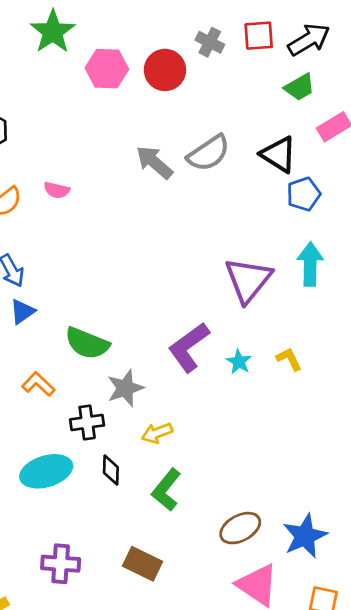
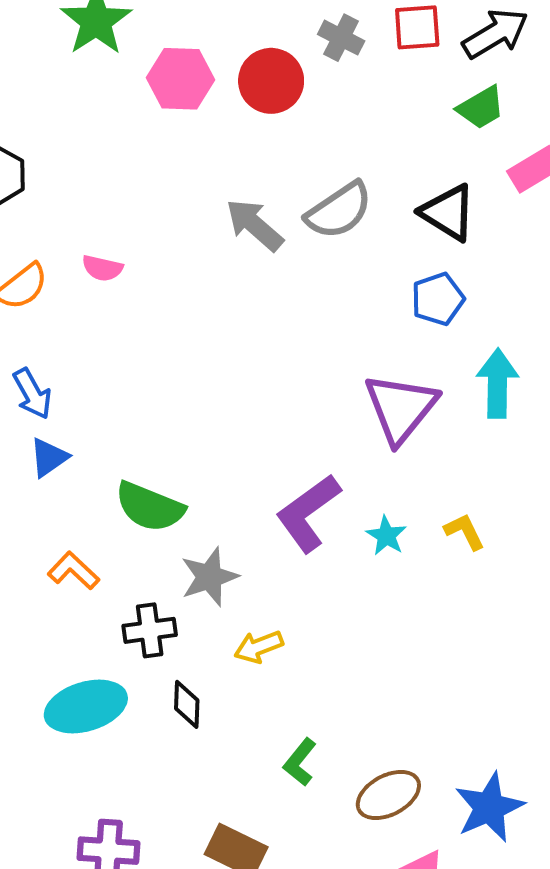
blue pentagon: (304, 194) -> (438, 299), moved
green L-shape: (166, 490) -> (300, 762), moved, size x0.7

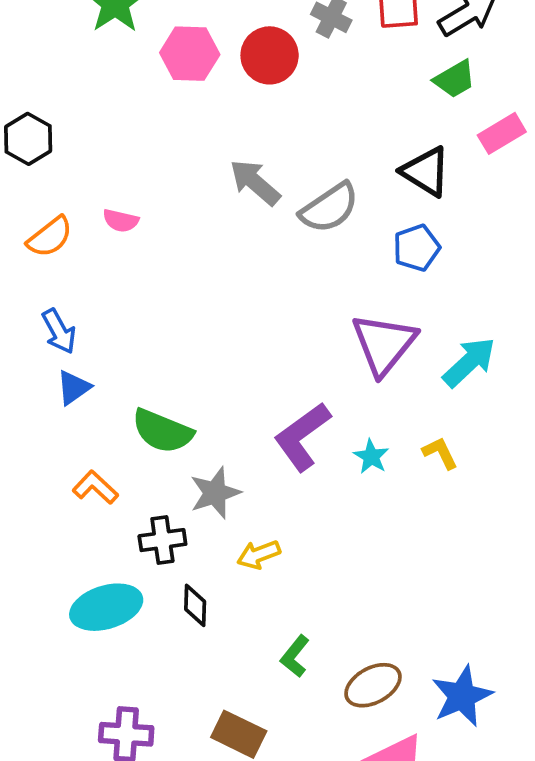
gray semicircle: (339, 210) -> (329, 208), moved
cyan arrow: (497, 383) -> (469, 362), moved, turned 46

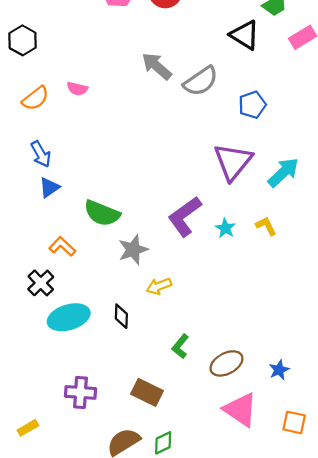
black triangle: (426, 172) -> (245, 35), moved
black cross: (162, 540) -> (41, 283), moved, turned -36
blue star: (462, 696) -> (279, 370), size x0.6

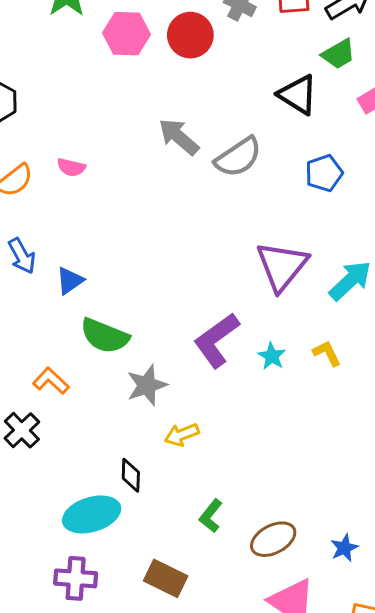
blue pentagon: (252, 105) -> (324, 173), moved
blue triangle: (49, 187) -> (70, 281), moved
cyan ellipse: (69, 317) -> (92, 514), moved

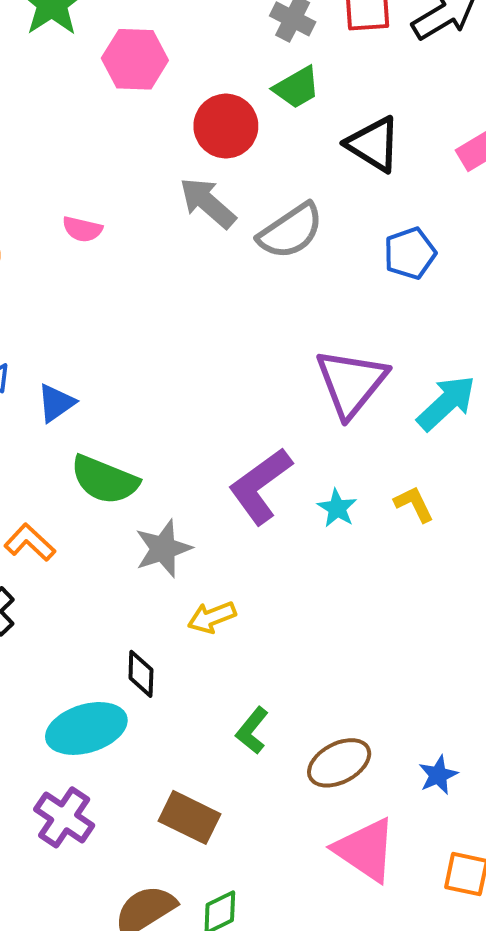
red circle: (190, 35) -> (226, 126), moved
green trapezoid: (339, 54) -> (297, 88), moved
pink semicircle: (71, 167) -> (82, 229), moved
purple cross: (76, 578) -> (64, 817), turned 30

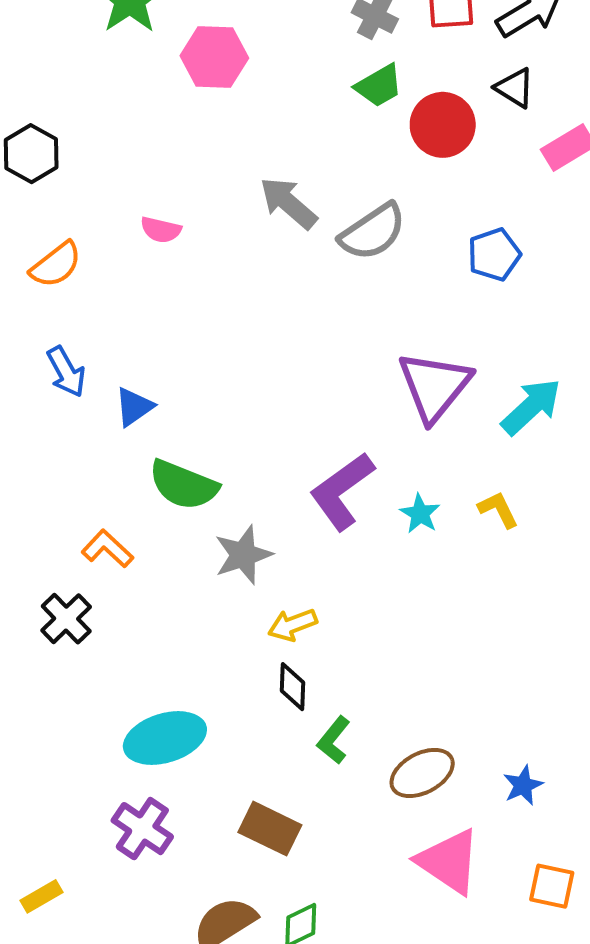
red circle: (226, 126) -> (443, 125), moved
black triangle: (373, 144) -> (515, 88), moved, size x0.7
black diamond: (141, 674) -> (292, 687), moved

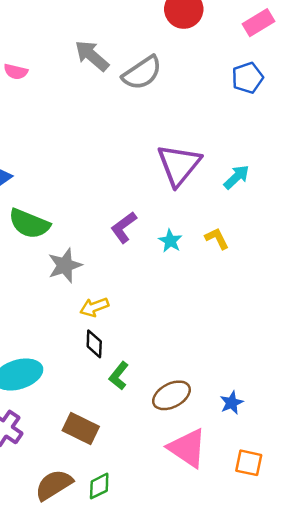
blue pentagon: (494, 254) -> (248, 78), moved
cyan arrow: (531, 407) -> (236, 177), size x0.7
purple L-shape: (342, 491) -> (124, 227), size x0.7

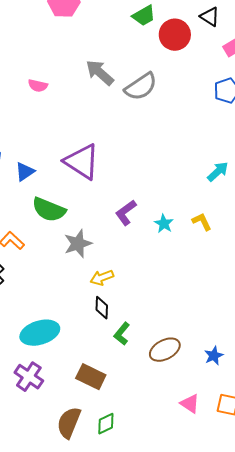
purple triangle: (179, 165) -> (82, 162), moved, turned -36
pink triangle: (187, 448) -> (190, 404), moved, size x0.6
brown semicircle: (54, 485) -> (69, 423), turned -36

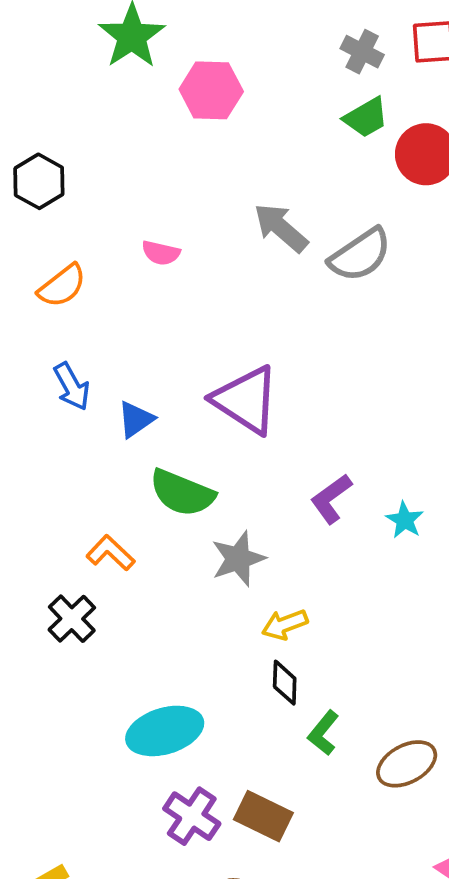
purple cross: (29, 377) -> (192, 816), moved

